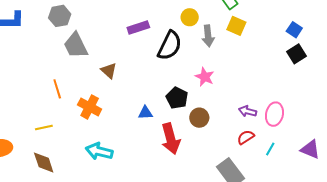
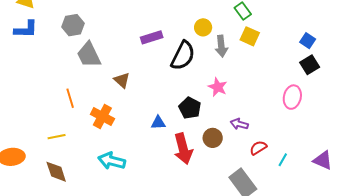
purple arrow: (248, 111) -> (239, 124), moved
pink ellipse: (274, 114) -> (292, 97), moved
brown circle: (199, 118) -> (213, 138), moved

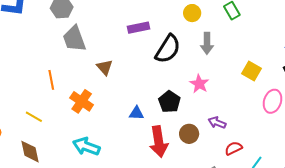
yellow circle: (203, 27) -> (192, 13), moved
yellow square: (250, 36) -> (252, 71), moved
yellow line: (57, 137) -> (34, 117), turned 36

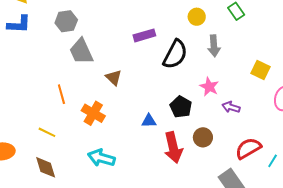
purple arrow: (217, 123) -> (231, 107), moved
red semicircle: (233, 148) -> (248, 148), size x1.5

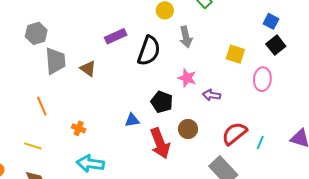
gray trapezoid: (81, 51) -> (55, 61), turned -152
brown triangle: (114, 77) -> (88, 68), moved
orange cross: (93, 113) -> (79, 128), moved, size x0.6

